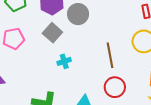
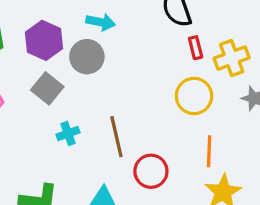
brown line: (110, 55) -> (116, 137), moved

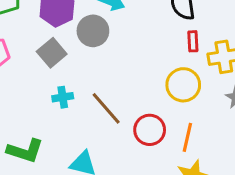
brown line: (116, 137) -> (106, 108), turned -39
red circle: (151, 171) -> (150, 130), moved

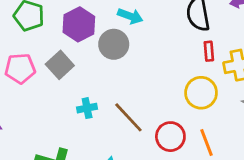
gray square: (52, 53) -> (60, 65), moved
orange line: (187, 137) -> (207, 143), turned -32

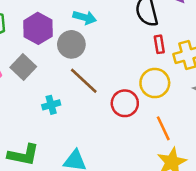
brown line: (128, 117) -> (84, 81), moved
red circle: (170, 137) -> (125, 103), moved

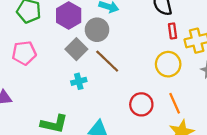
gray square: (23, 67) -> (76, 49), moved
red circle: (125, 103) -> (141, 104), moved

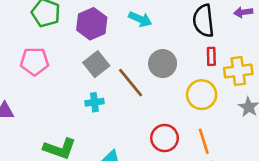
gray circle: (97, 30) -> (163, 64), moved

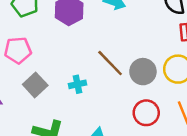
gray square: (96, 64) -> (35, 85), moved
gray circle: (163, 64) -> (143, 72), moved

